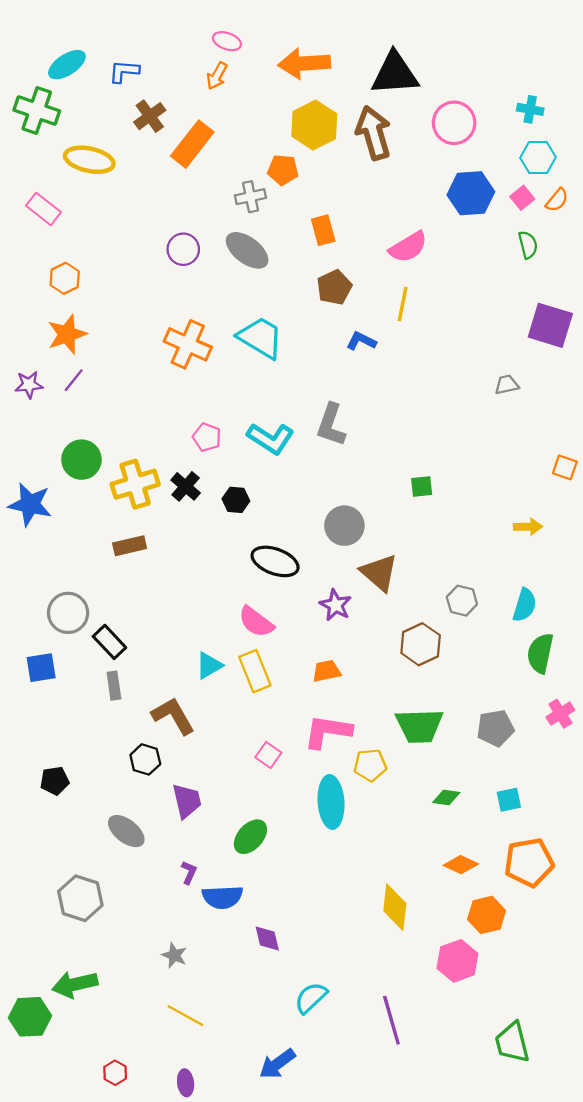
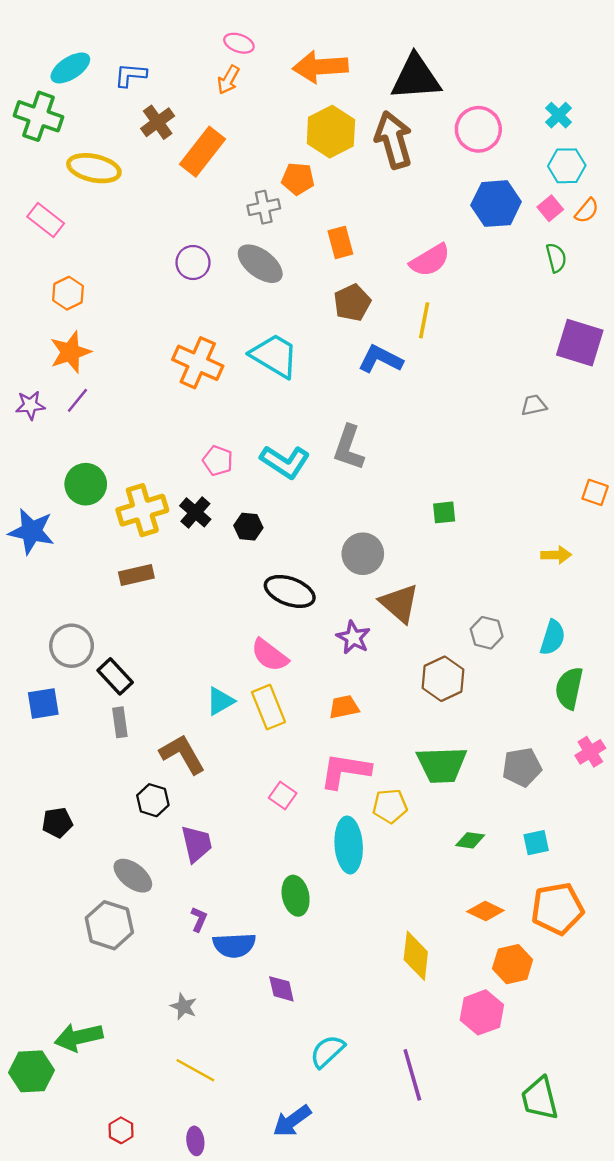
cyan cross: (530, 109) -> (559, 115), turned 35
blue L-shape: (361, 341) -> (380, 359), size x1.4
green ellipse: (250, 837) -> (296, 896), moved, turned -54
gray hexagon: (80, 898) -> (109, 925), moved

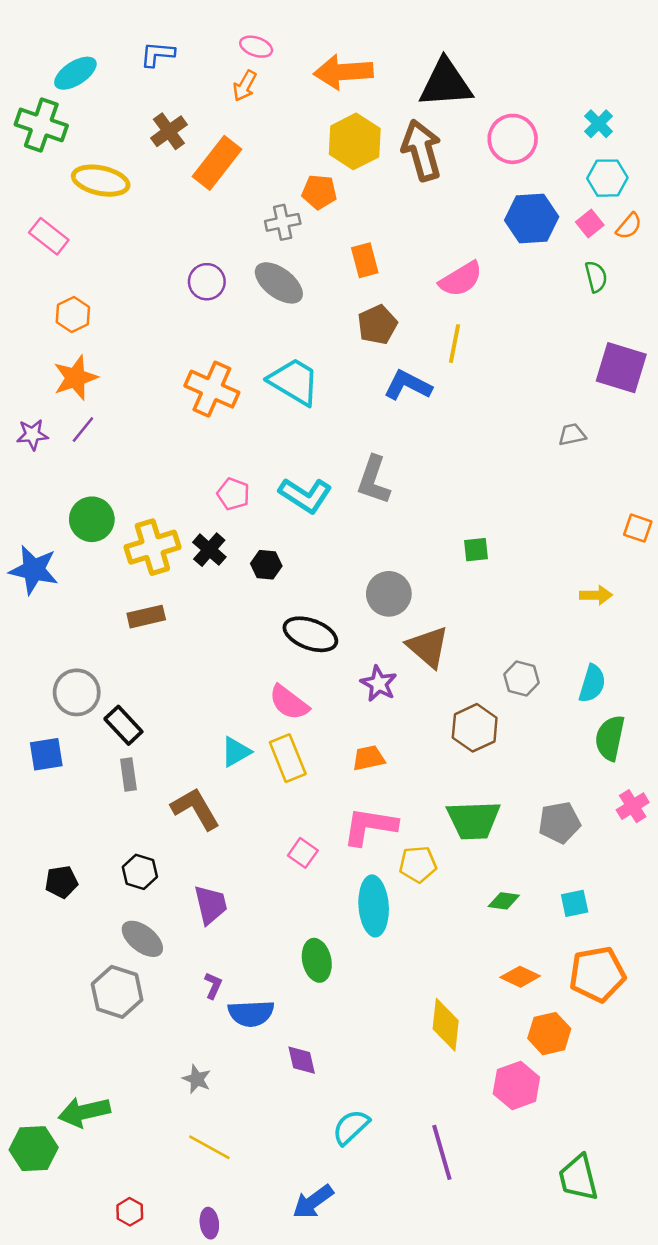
blue L-shape: (131, 75) -> (158, 54), moved
black hexagon: (153, 800) -> (140, 872), moved

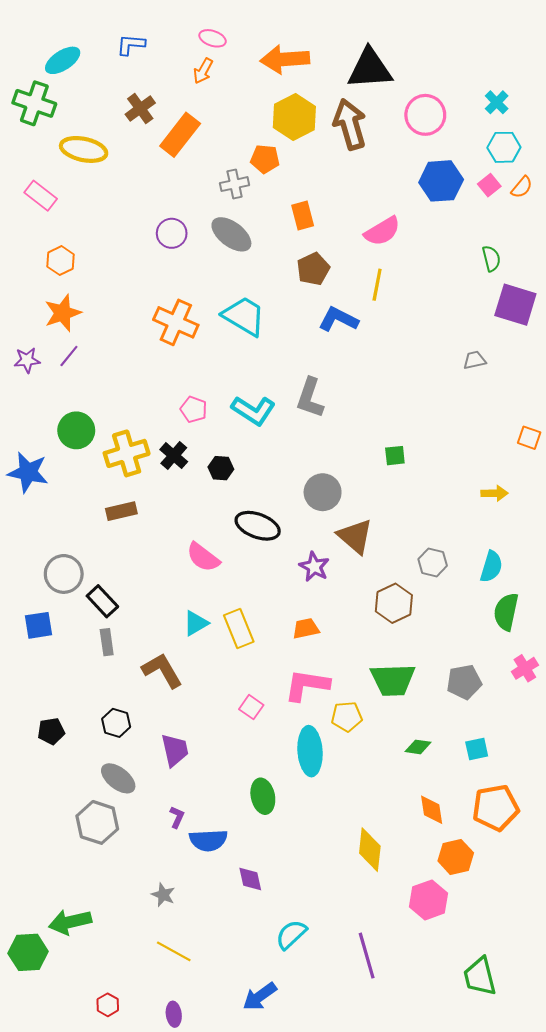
green semicircle: (596, 277) -> (491, 258), moved
pink semicircle: (289, 703) -> (203, 557), moved
orange diamond: (520, 977) -> (432, 810), turned 56

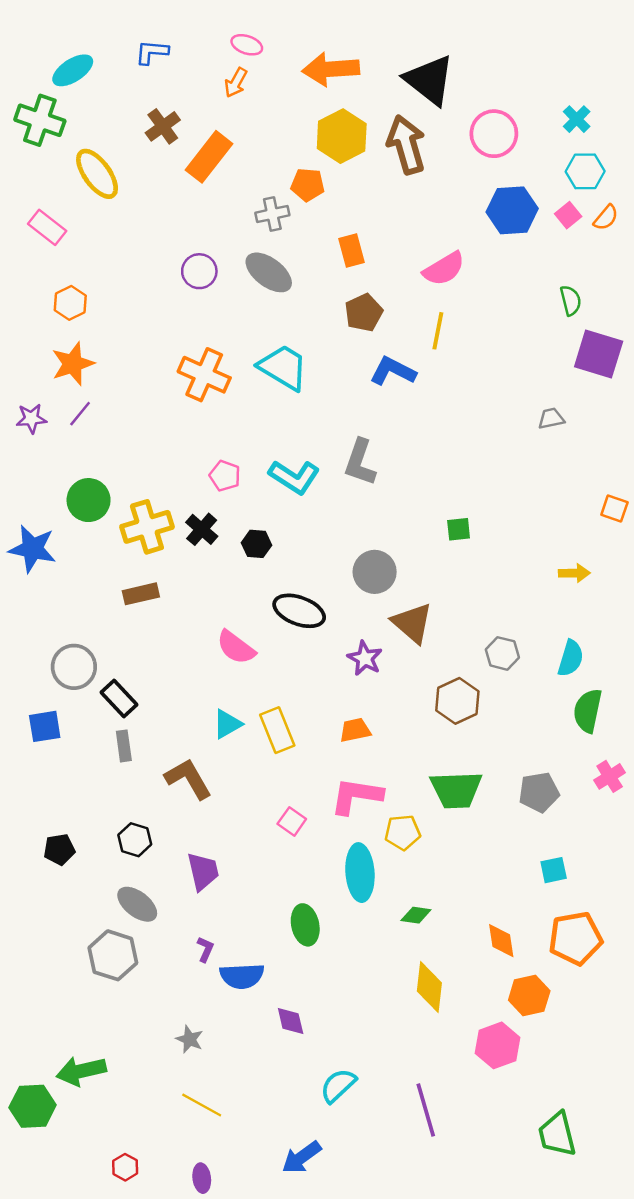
black triangle: (370, 69) -> (429, 80), turned 42
yellow ellipse: (84, 149) -> (97, 174), turned 42
green diamond: (418, 747) -> (416, 915), moved

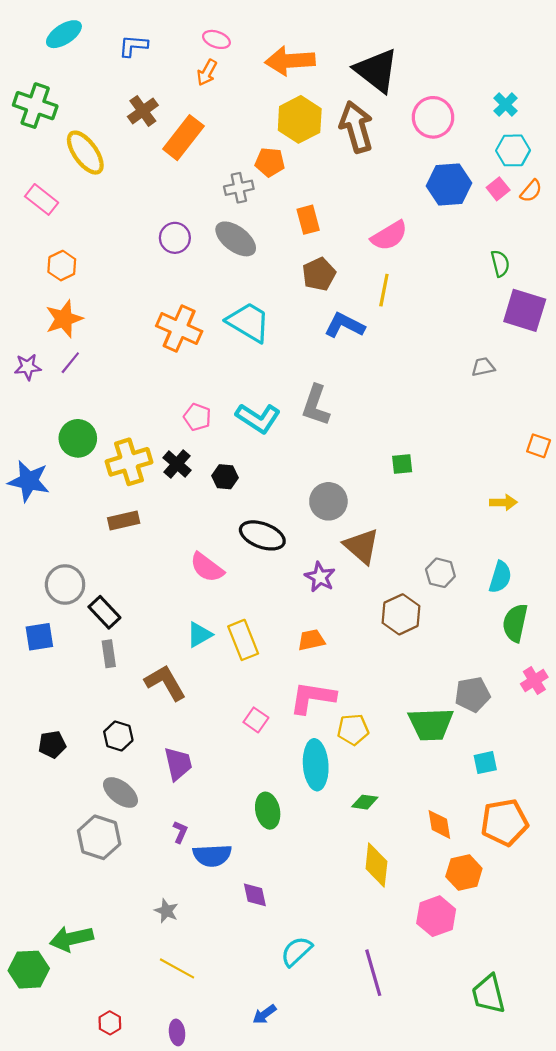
cyan ellipse: (73, 70) -> (64, 34), moved
green trapezoid: (456, 790) -> (431, 724), moved
blue arrow: (302, 1157) -> (264, 1014), size x0.7

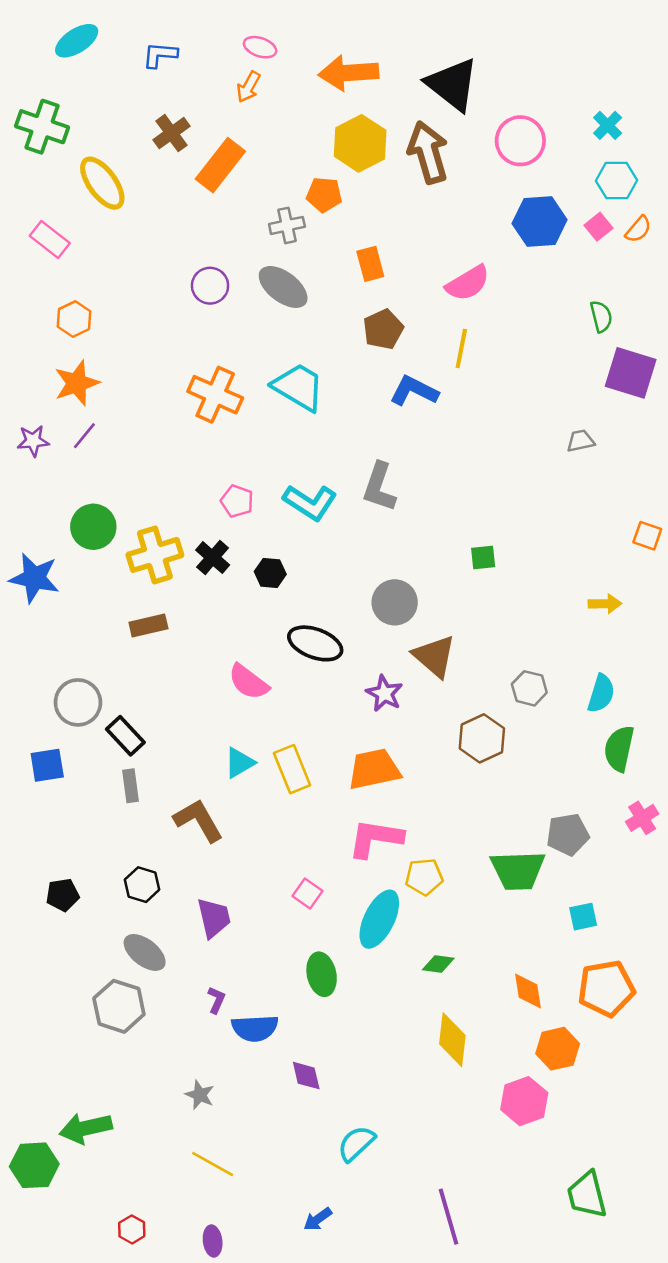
orange trapezoid: (311, 640) -> (374, 769), size x1.6
pink square: (256, 720) -> (307, 893), moved
cyan ellipse: (316, 765) -> (379, 919), turned 30
purple line: (373, 973) -> (449, 1217), moved

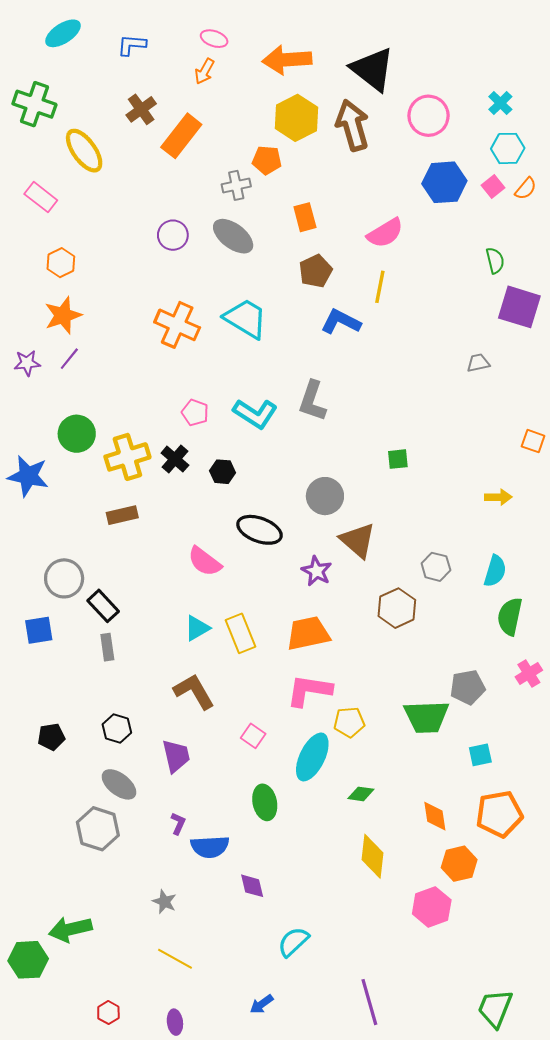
brown L-shape: (198, 820) -> (194, 691), moved
green trapezoid: (587, 1195) -> (495, 1008), moved, turned 36

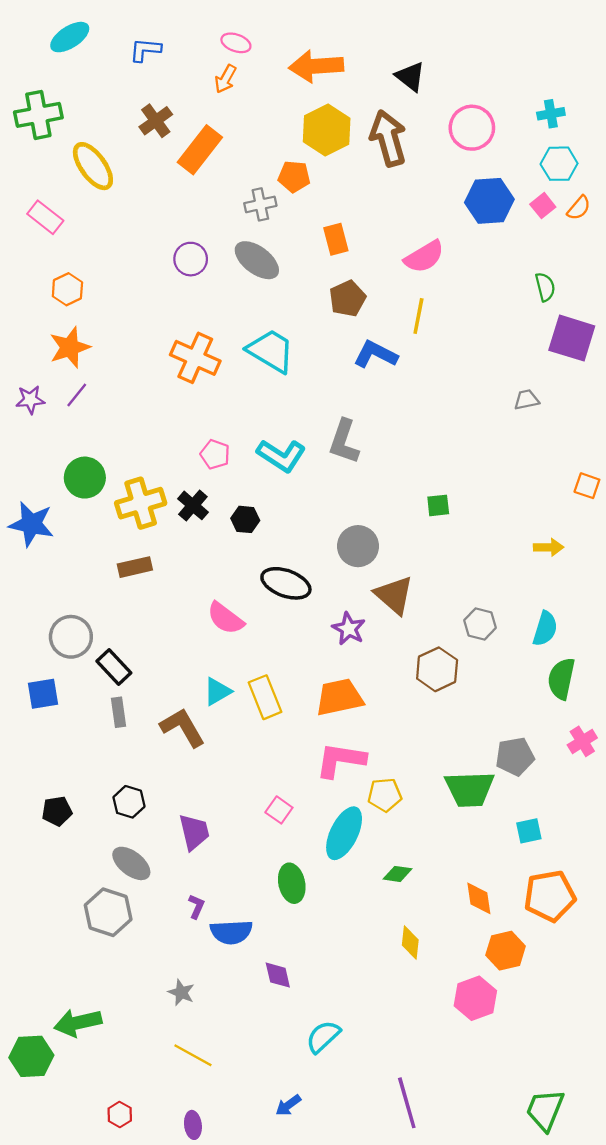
black triangle: (373, 69) -> (410, 77), size x0.6
cyan cross: (500, 103) -> (551, 114), turned 35
green cross: (34, 104) -> (38, 115), turned -30
brown L-shape: (194, 691) -> (182, 727), moved
yellow diamond: (373, 856) -> (410, 942), size x0.7

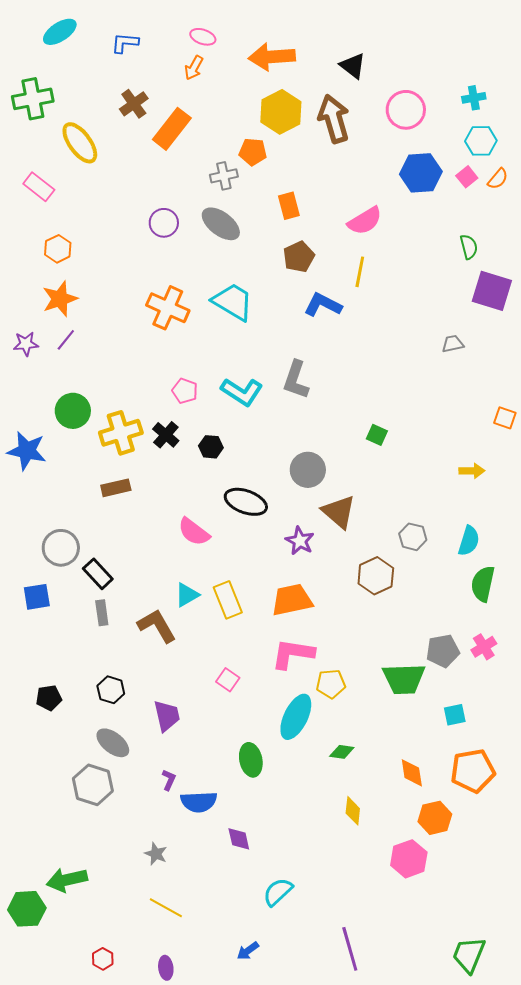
green square: (438, 505) -> (377, 435), turned 30
pink cross: (582, 741) -> (484, 647), moved
pink square: (279, 810) -> (228, 680), moved

